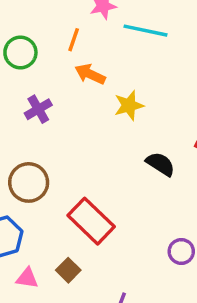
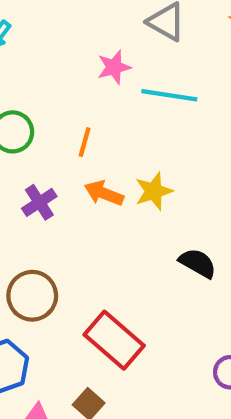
orange line: (74, 40) -> (85, 142), moved
orange arrow: (90, 74) -> (104, 193), moved

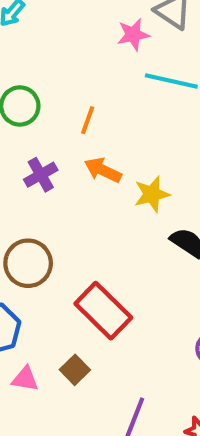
pink star: (114, 67) -> (133, 35), moved
yellow star: (154, 191) -> (152, 194), moved

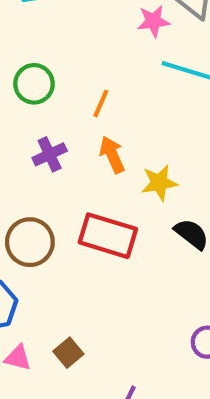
orange arrow: (103, 170) -> (112, 155), turned 36
red rectangle: (103, 311) -> (108, 236), moved, turned -32

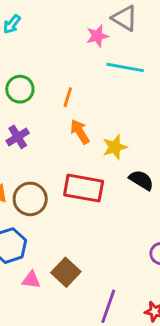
purple cross: (50, 154) -> (18, 137), moved
brown square: (68, 353) -> (66, 272), size x1.4

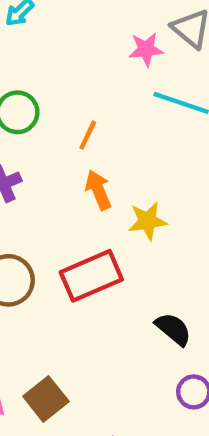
black semicircle: (141, 180) -> (173, 329), moved
red rectangle: (84, 188) -> (91, 276), turned -42

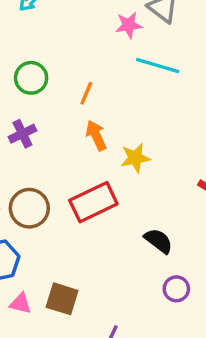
brown square: (46, 399) -> (62, 299), turned -32

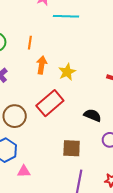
orange arrow: (96, 135) -> (42, 65), turned 48
brown square: (62, 299) -> (72, 148), moved

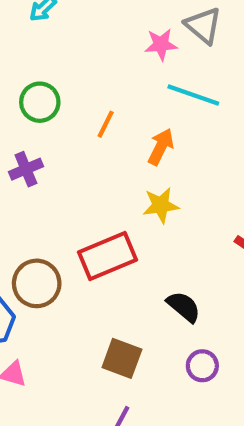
orange arrow: (42, 65) -> (161, 147), moved
brown circle: (15, 116) -> (37, 283), moved

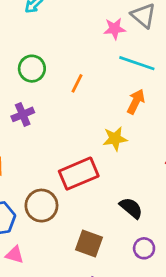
orange arrow: (161, 147) -> (136, 102), moved
brown circle: (37, 283) -> (41, 206), moved

